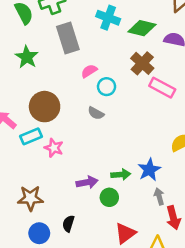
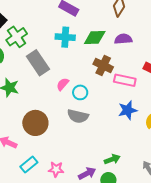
gray semicircle: (96, 113) -> (78, 116), size x1.5
cyan rectangle: (31, 136) -> (29, 164), moved
pink star: (54, 148) -> (56, 169), moved
blue star: (149, 170) -> (128, 110), moved, turned 30

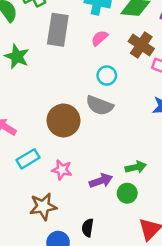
gray rectangle: (38, 63) -> (58, 30), turned 35
pink semicircle: (63, 84) -> (100, 38), moved
brown circle: (35, 123) -> (63, 120), moved

